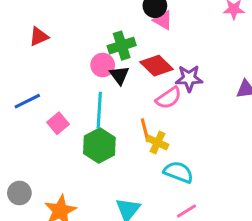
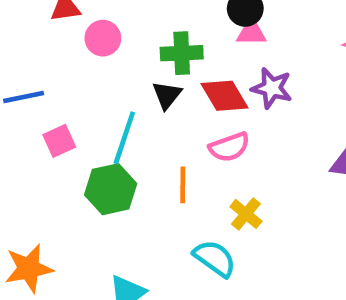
pink triangle: (163, 20) -> (251, 32), turned -45
pink circle: (103, 65) -> (103, 38), moved
purple star: (189, 78) -> (272, 88), moved
yellow cross: (157, 142) -> (246, 214), moved

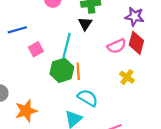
red diamond: (225, 96) -> (136, 43), moved, turned 50
orange line: (183, 185) -> (78, 71), moved
cyan semicircle: (215, 258) -> (88, 98), moved

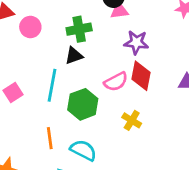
black triangle: (85, 24) -> (74, 56), turned 40
green hexagon: (62, 70) -> (83, 104), moved
orange line: (78, 71) -> (50, 138), moved

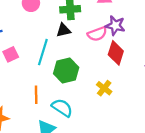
pink semicircle: (116, 82) -> (97, 34), moved

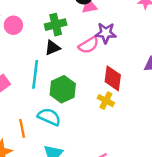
red diamond: (116, 53) -> (113, 78), moved
orange line: (36, 95) -> (22, 128), moved
cyan semicircle: (62, 108) -> (49, 117), moved

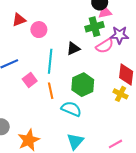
green cross: (56, 25) -> (94, 27), moved
cyan line: (35, 74) -> (50, 61), moved
orange line: (22, 128) -> (51, 91), moved

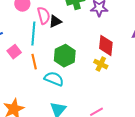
pink semicircle: (105, 46) -> (44, 15), moved, turned -72

